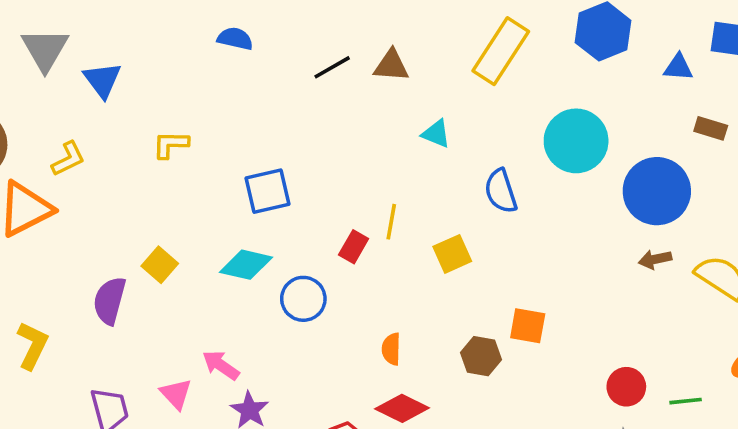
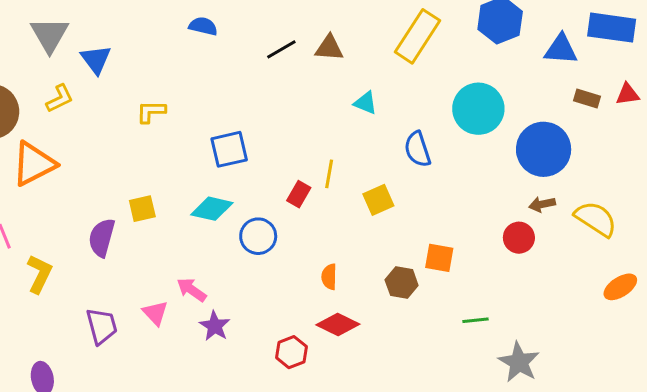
blue triangle: (678, 67) -> (561, 49), size x1.4
yellow L-shape: (68, 159) -> (60, 99), moved
yellow square: (160, 265) -> (142, 209), turned 36
red circle: (626, 387) -> (519, 238), moved
green line: (686, 401) -> (475, 320), moved

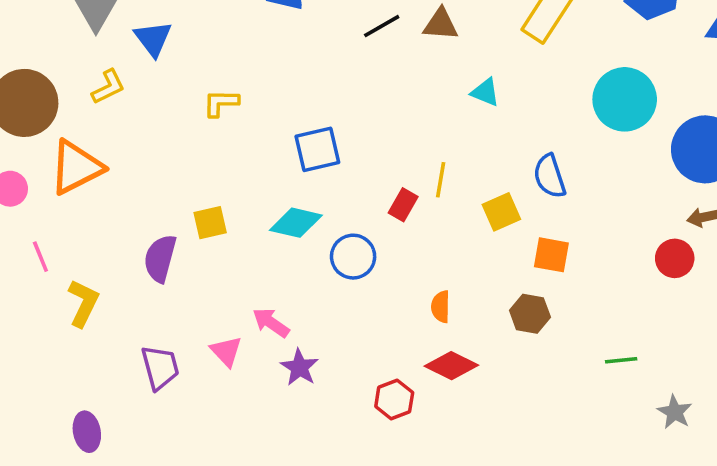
blue semicircle: (418, 149) -> (550, 176), moved
orange square: (439, 258) -> (551, 255), moved
gray star: (519, 362) -> (675, 412), size x0.7

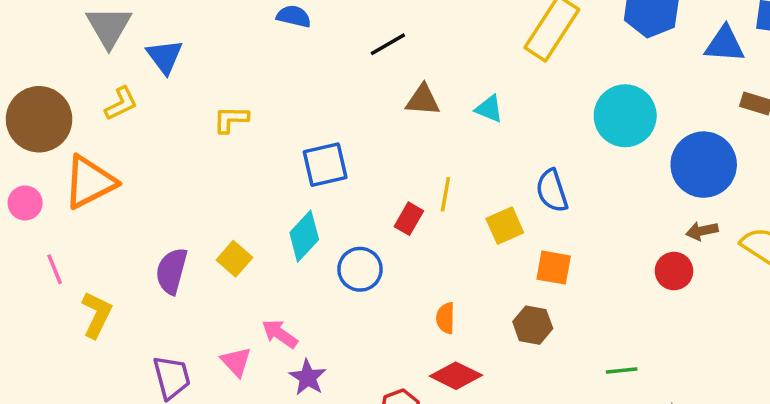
brown triangle: (441, 24) -> (423, 100), moved
yellow square: (210, 223) -> (234, 259), moved, turned -36
cyan diamond: (296, 223) -> (304, 236), turned -60

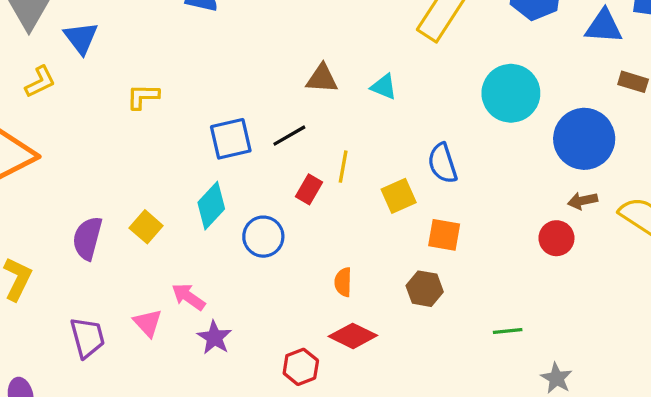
black line: (388, 44) -> (289, 136), moved

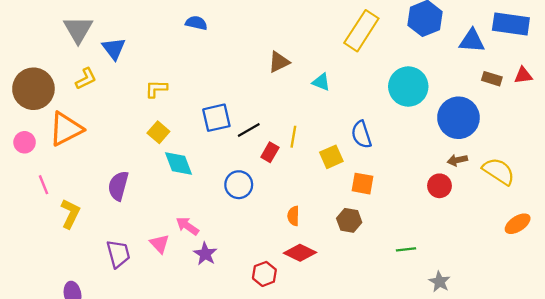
brown triangle: (322, 79) -> (279, 62), moved, turned -30
black line: (289, 136) -> (249, 130), moved
cyan diamond: (211, 206) -> (178, 163), moved, turned -64
yellow square: (146, 227) -> (158, 132), moved

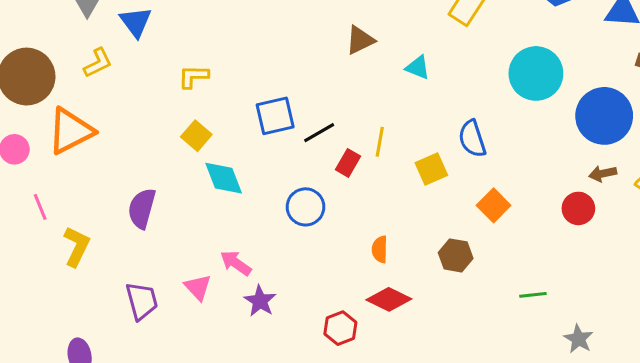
orange square: (363, 184) -> (494, 205), moved, turned 35

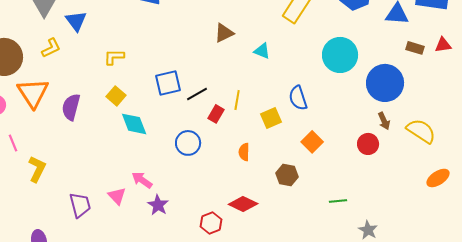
orange triangle: (71, 131) -> (33, 93), turned -36
brown arrow: (603, 174) -> (384, 121), turned -102
purple semicircle: (142, 208) -> (71, 107), moved
orange semicircle: (380, 249) -> (244, 152), moved

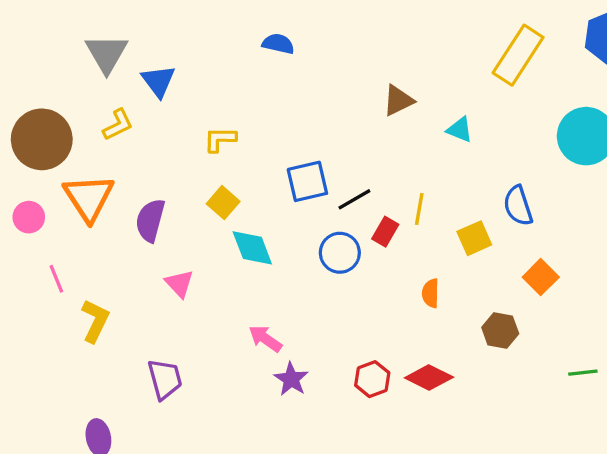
blue circle: (188, 143) -> (340, 253), moved
pink triangle: (117, 196) -> (179, 284), moved
red hexagon: (211, 223) -> (372, 379), moved

